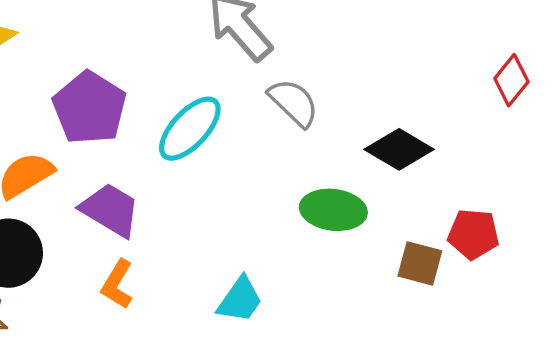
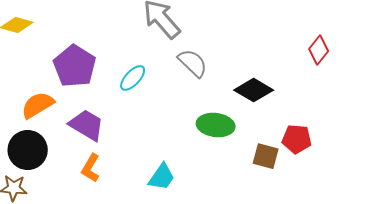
cyan ellipse: (190, 129) -> (133, 78), size x0.7

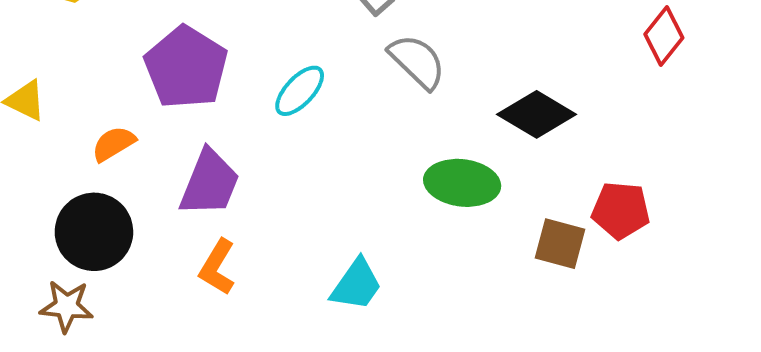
orange semicircle: (38, 105) -> (114, 144), size x0.7
purple trapezoid: (87, 125) -> (210, 183), turned 81

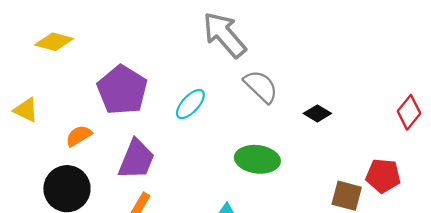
red diamond: (664, 36) -> (409, 112), moved
black diamond: (537, 114) -> (317, 113), moved, size x0.6
green ellipse: (462, 183) -> (257, 159), moved

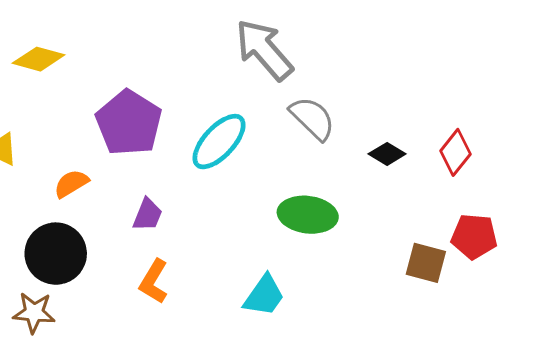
cyan ellipse: (190, 104) -> (219, 142), size x1.4
red diamond: (409, 112) -> (455, 152), moved
purple trapezoid: (136, 159) -> (147, 215), size x0.6

